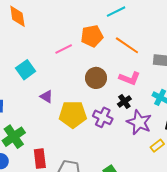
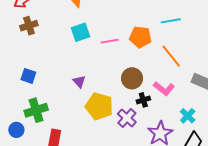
cyan square: (26, 70) -> (81, 32), moved
black cross: (124, 101) -> (143, 100), moved

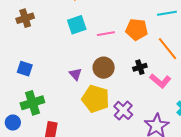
brown circle: (132, 78) -> (104, 68), moved
black cross: (143, 100) -> (140, 67), moved

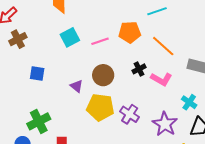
blue square: (25, 69) -> (37, 73), moved

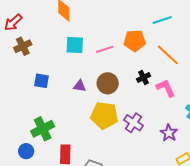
cyan square: (70, 37) -> (75, 45), turned 30
pink L-shape: (161, 79) -> (166, 88), turned -145
purple triangle: (77, 86) -> (80, 86), moved, turned -32
purple star: (165, 124) -> (169, 133), size x0.7

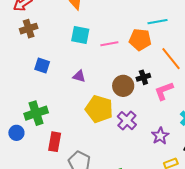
cyan line: (162, 20) -> (158, 22), moved
brown circle: (108, 83) -> (123, 86), moved
pink L-shape: (166, 88) -> (164, 91), turned -95

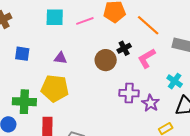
yellow pentagon: (99, 109) -> (55, 88), moved
green cross: (36, 113) -> (24, 102), turned 30
purple cross: (127, 121) -> (129, 93), moved, turned -30

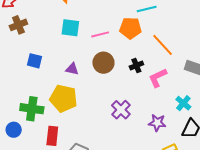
brown circle: (106, 60) -> (103, 63), moved
purple cross: (129, 93) -> (121, 110), moved, turned 36
purple star: (151, 103) -> (157, 123), turned -30

